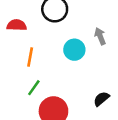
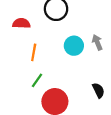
gray arrow: (100, 36) -> (97, 42), moved
black semicircle: (101, 99) -> (98, 90), turned 104

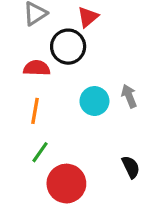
red semicircle: (21, 23) -> (37, 68), moved

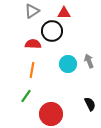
red triangle: (88, 17) -> (64, 13), turned 40
green line: (40, 152) -> (26, 96), moved

